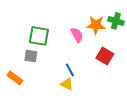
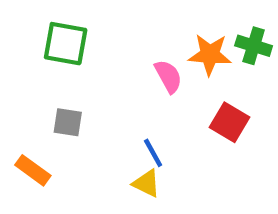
green square: (39, 36) -> (66, 44), moved

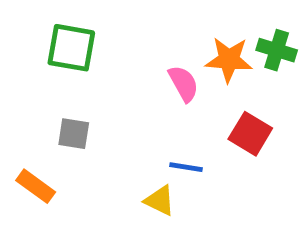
blue line: (153, 153) -> (186, 167), moved, turned -52

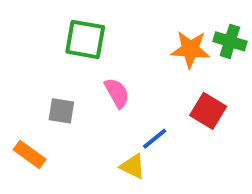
green square: (71, 48) -> (85, 39), moved
pink semicircle: (184, 84) -> (117, 93), moved
blue line: (186, 167) -> (155, 139), turned -48

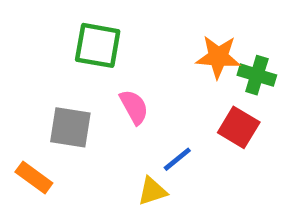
green cross: (230, 41) -> (257, 75), moved
gray square: (61, 111) -> (70, 127), size x1.4
yellow triangle: (133, 166) -> (152, 191), turned -44

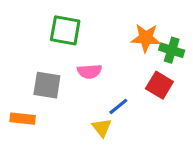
pink semicircle: (134, 107) -> (90, 71), turned 115
orange rectangle: (34, 177) -> (23, 119), turned -30
yellow triangle: (152, 191) -> (102, 128), turned -50

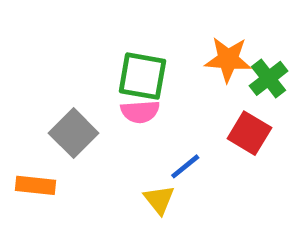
green square: (65, 30) -> (142, 76), moved
green cross: (172, 50) -> (268, 78), turned 35
gray square: (47, 85) -> (74, 133), turned 36

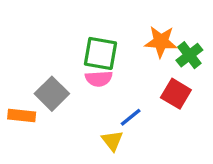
orange rectangle: (35, 185) -> (22, 116), moved

